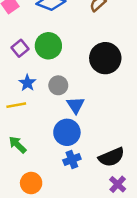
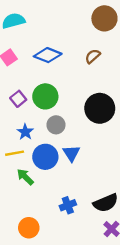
gray circle: (58, 85) -> (56, 125), moved
blue circle: (67, 132) -> (45, 157), moved
green arrow: (17, 145) -> (25, 177), moved

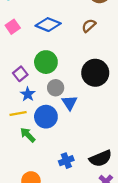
purple square: (18, 99) -> (20, 74), moved
blue triangle: (71, 153) -> (70, 103), moved

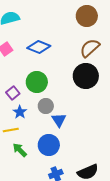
brown semicircle: (89, 26) -> (90, 48), moved, size x1.5
black circle: (95, 73) -> (86, 76), moved
blue circle: (46, 117) -> (49, 145), moved

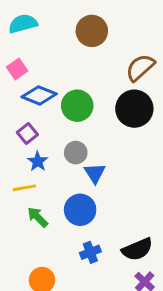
brown circle: (87, 16) -> (92, 31), moved
blue diamond: (39, 47) -> (39, 95), moved
green circle: (37, 82) -> (77, 106), moved

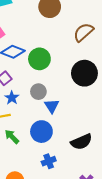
black circle: (134, 109) -> (84, 73), moved
black semicircle: (137, 249) -> (81, 142), moved

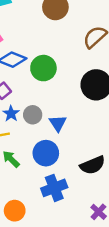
gray circle: (38, 92) -> (33, 115), moved
blue cross: (49, 161) -> (54, 188), size x1.5

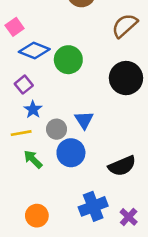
gray circle: (33, 115) -> (57, 129), moved
blue cross: (54, 188) -> (93, 206), moved

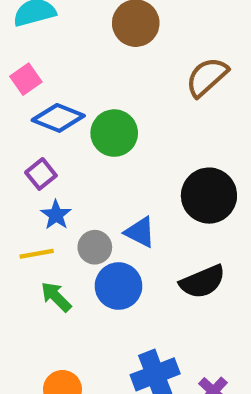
black circle: (126, 78) -> (209, 196), moved
blue triangle: (84, 120) -> (140, 232), turned -30
black semicircle: (122, 166) -> (203, 282), moved

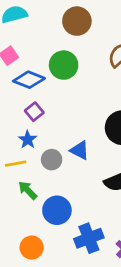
green circle: (114, 133) -> (64, 65), moved
purple square: (41, 174) -> (34, 112), moved
blue circle: (118, 286) -> (57, 210), moved

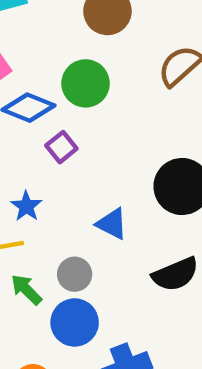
purple square: (34, 112) -> (61, 147), moved
gray circle: (52, 160) -> (75, 274), moved

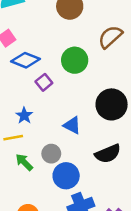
green circle: (86, 83) -> (75, 60), moved
blue circle: (75, 322) -> (66, 176), moved

